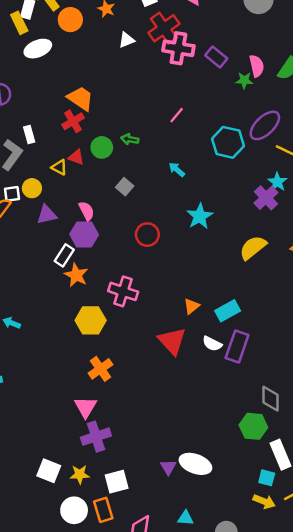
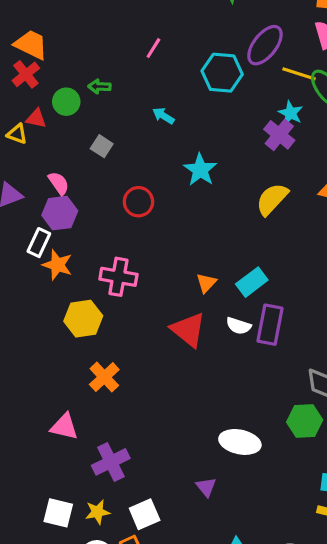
pink triangle: (86, 407) -> (64, 427), moved, turned -40
white ellipse: (195, 464) -> (240, 442), moved

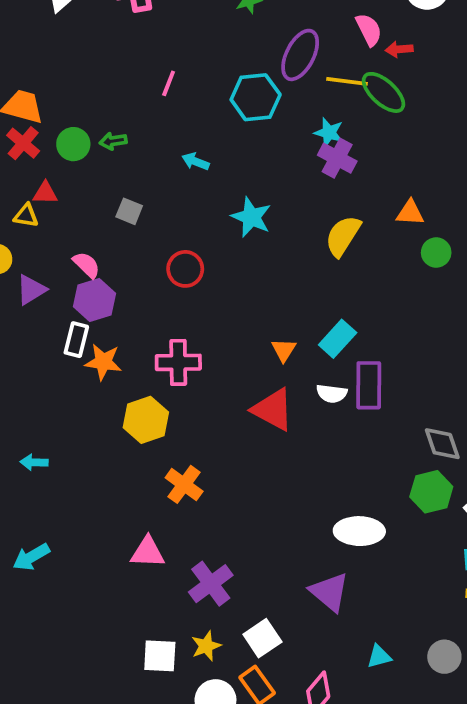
green circle: (66, 102) -> (73, 144), moved
cyan star: (291, 113) -> (329, 133), moved
purple triangle: (206, 487) -> (329, 592), size x1.6

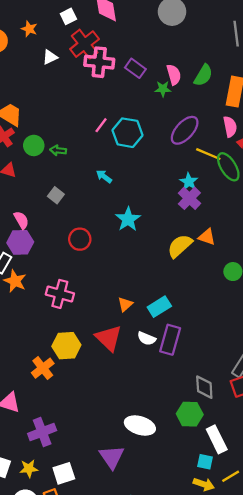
cyan hexagon: (256, 97) -> (128, 133), moved
orange triangle: (410, 213) -> (207, 237), moved
yellow hexagon: (146, 420) -> (66, 346), moved

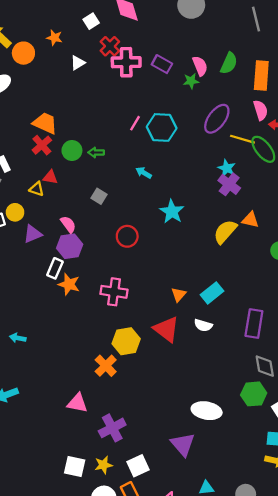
red cross: (85, 44) -> (110, 46), size x0.7
purple rectangle: (170, 340) -> (254, 324), moved

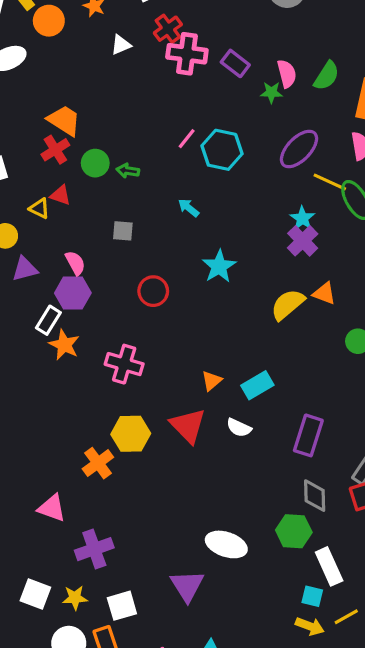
gray square: (99, 196) -> (123, 231), turned -35

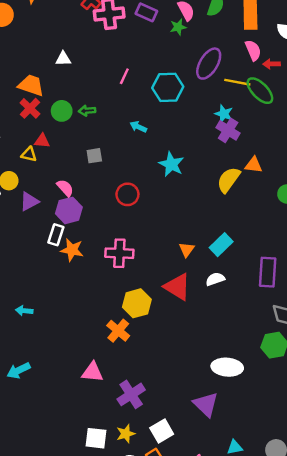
white triangle: (121, 45) -> (63, 59), moved, turned 35
cyan hexagon: (222, 150) -> (168, 87), moved
white semicircle: (239, 428) -> (215, 279), turned 150

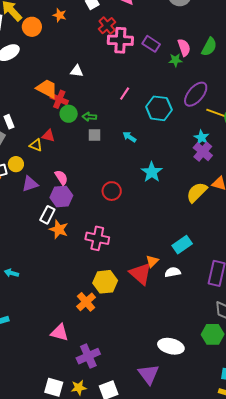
red cross: (30, 108) -> (59, 99), moved, turned -30
gray square: (94, 156) -> (95, 135), moved
orange triangle: (187, 250) -> (152, 261), moved

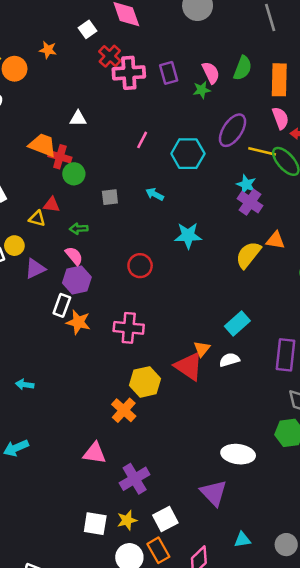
purple rectangle: (151, 44) -> (169, 73), turned 48
green arrow: (89, 117) -> (79, 229), moved
cyan star: (152, 172) -> (188, 236), turned -30

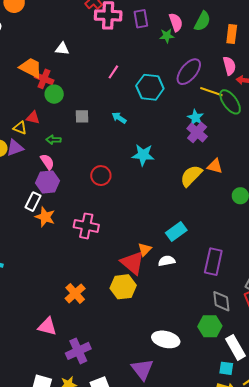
orange rectangle: (279, 80) -> (232, 34), size x0.7
purple triangle: (35, 269) -> (15, 148), moved
yellow hexagon: (145, 382) -> (123, 287), moved

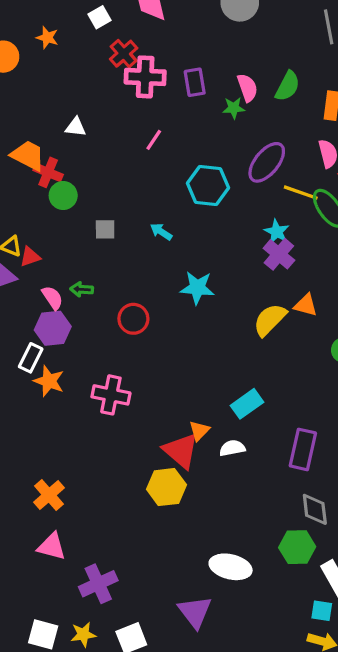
pink line: (113, 72) -> (154, 140), moved
red triangle: (33, 118) -> (30, 257), moved, turned -32
green arrow: (53, 140) -> (82, 289), moved
orange cross: (75, 293) -> (49, 495), moved

